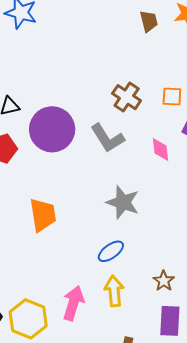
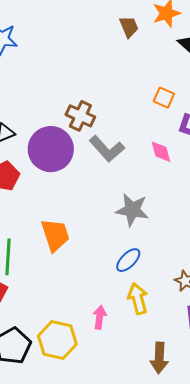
orange square: (172, 96) -> (164, 98), turned 30
brown cross: (127, 97) -> (80, 116), moved
pink arrow: (73, 303) -> (100, 317), size x0.7

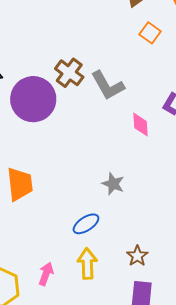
orange square: (164, 98) -> (150, 33), moved
gray L-shape: (107, 149) -> (108, 85), moved
gray star: (132, 210) -> (113, 184), moved, size x0.7

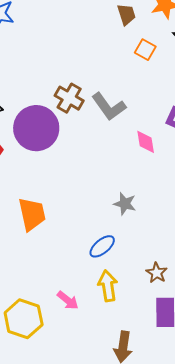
pink arrow: (46, 274) -> (68, 300), turned 115

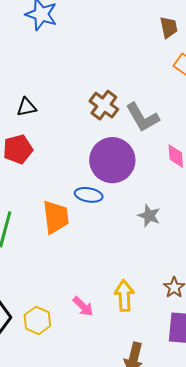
purple circle: (36, 128) -> (112, 160), moved
blue ellipse: (102, 246) -> (89, 195), moved, turned 44
yellow hexagon: (24, 319) -> (37, 320), size x0.7

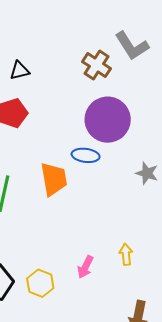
gray L-shape: (142, 117) -> (132, 46), moved
yellow arrow: (124, 296) -> (126, 254), size x0.7
pink arrow: (83, 306) -> (85, 267), turned 75

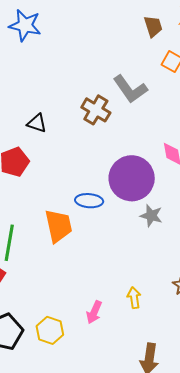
black triangle: (19, 71) -> (37, 123), moved, turned 35
purple circle: (108, 120) -> (132, 178), moved

